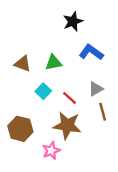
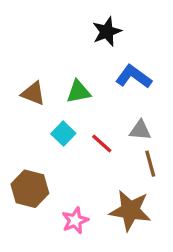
gray triangle: (96, 89) -> (140, 130), turned 35
brown star: (67, 125) -> (130, 210), moved

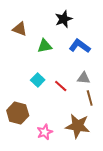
green triangle: (78, 92) -> (45, 46), moved
brown triangle: (33, 93) -> (20, 29), moved

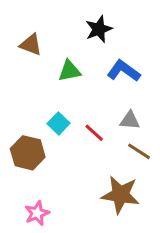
brown line: (90, 98) -> (139, 151), turned -42
brown hexagon: (18, 113) -> (28, 153), moved
pink star: (45, 132) -> (37, 213), moved

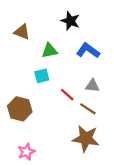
black star: (99, 29) -> (70, 21), turned -30
cyan square: (59, 123) -> (42, 76), moved, turned 32
brown line: (139, 151) -> (88, 109), moved

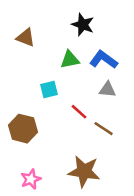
green triangle: (49, 51) -> (70, 60), moved
gray triangle: (92, 86) -> (107, 90), moved
brown star: (86, 139) -> (84, 171), moved

